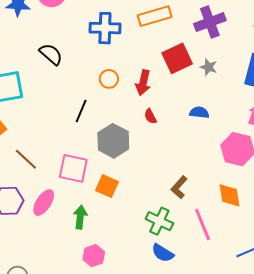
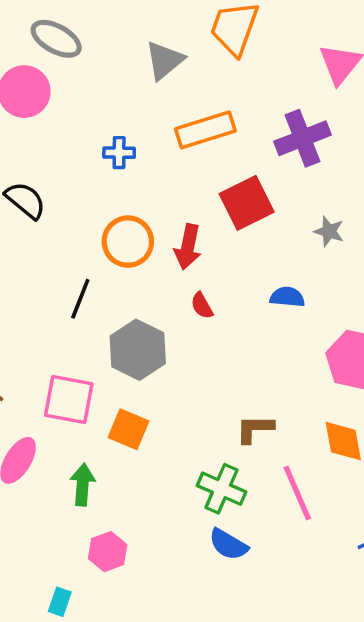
blue cross: (105, 28) -> (119, 153), size x0.6
gray star: (209, 67) -> (329, 231), moved
orange circle: (109, 79) -> (128, 242), size x1.5
brown L-shape: (179, 187) -> (255, 429), turned 50

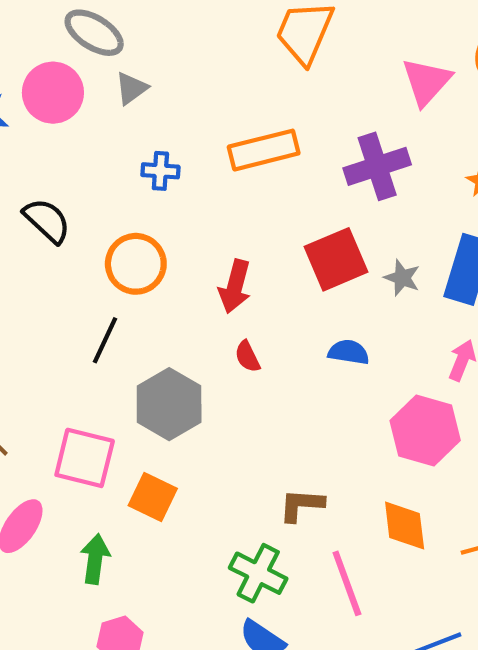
gray triangle: (164, 60) -> (131, 88), moved, size x0.7
red square: (247, 203) -> (336, 259), moved
orange circle: (128, 242) -> (136, 264), moved

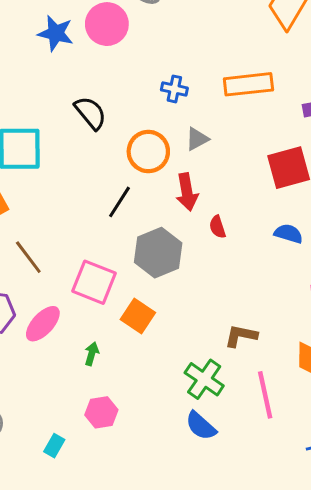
gray triangle: (131, 88) -> (197, 139), moved
red arrow: (235, 286) -> (187, 192), moved, turned -33
green arrow: (95, 559) -> (92, 354), size x0.7

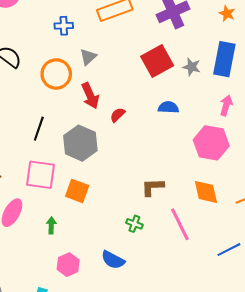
black line: (120, 202) -> (39, 129), moved
red semicircle: (217, 227) -> (118, 115), turned 77
green cross: (204, 379) -> (134, 224), size x0.6
blue semicircle: (201, 426) -> (113, 260), moved

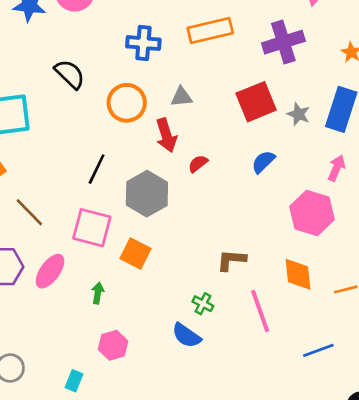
blue cross: (64, 26) -> (143, 43), size x1.4
gray triangle: (88, 57) -> (181, 97), moved, turned 30
blue semicircle: (168, 107) -> (263, 162), turned -54
blue semicircle: (113, 260) -> (187, 335), moved

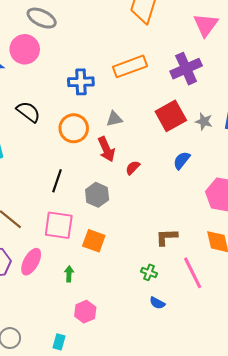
gray hexagon: (147, 194) -> (97, 195), size x0.7
blue semicircle: (187, 335) -> (157, 303), moved, size x0.7

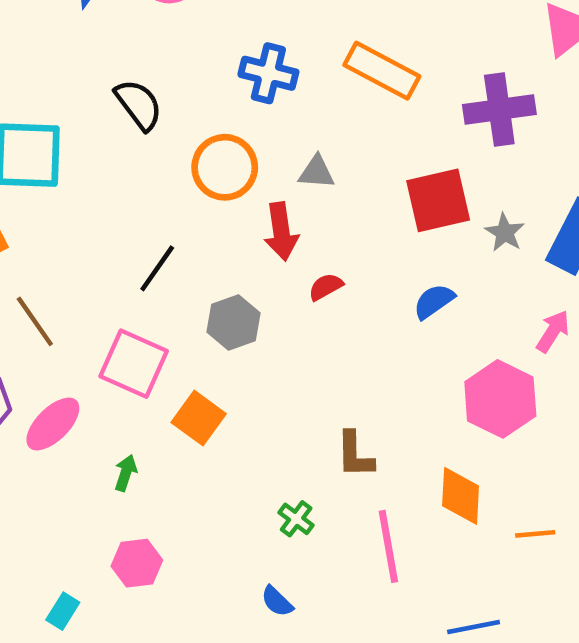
orange rectangle: (130, 66) -> (382, 71), turned 32
brown L-shape: (166, 237) -> (355, 455), turned -105
blue semicircle: (157, 303) -> (277, 601), moved

